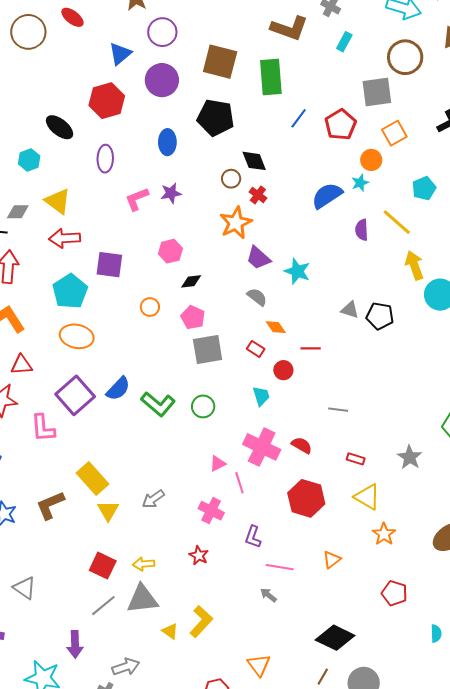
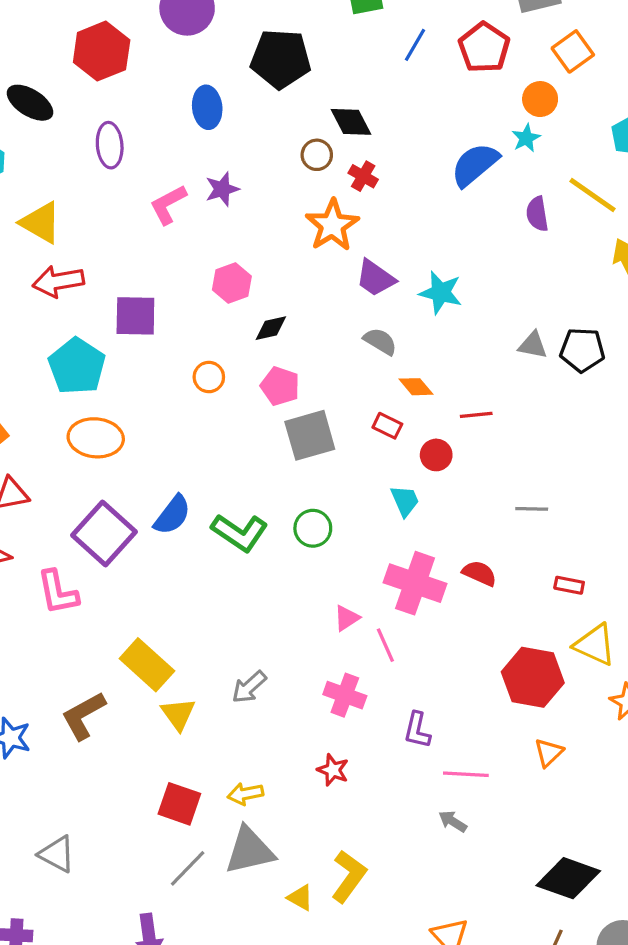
red hexagon: (306, 498) -> (533, 677), moved

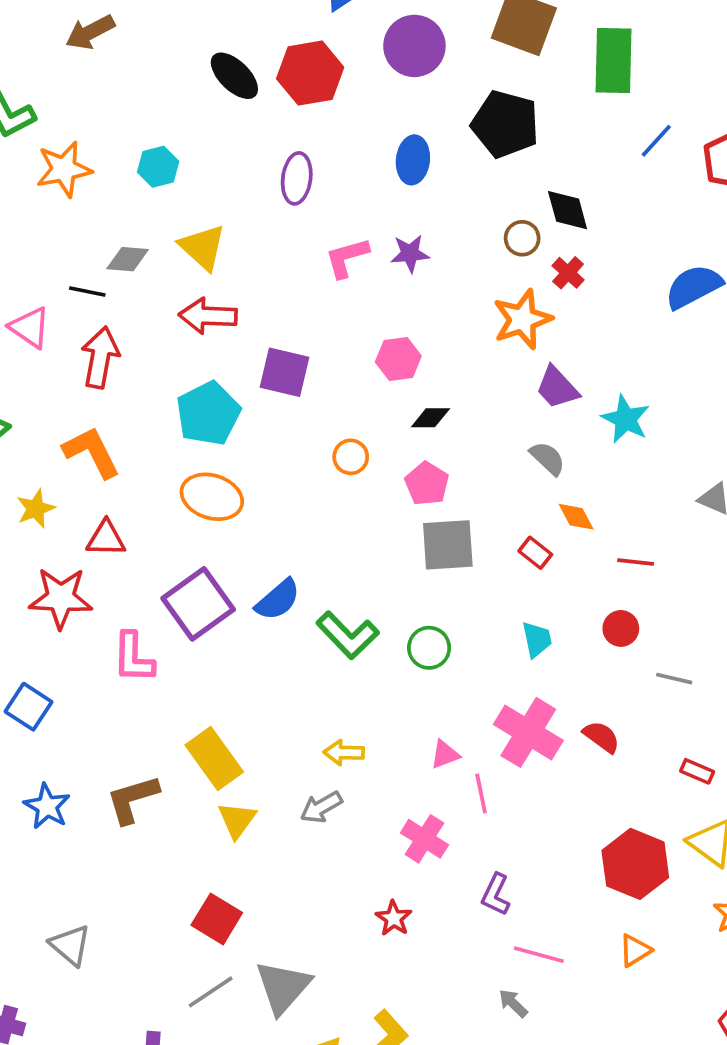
black ellipse: (30, 103) -> (234, 76), moved
red circle: (436, 455) -> (621, 628), moved
yellow arrow: (245, 794) -> (344, 753), moved
gray triangle: (250, 851) -> (283, 987), turned -48

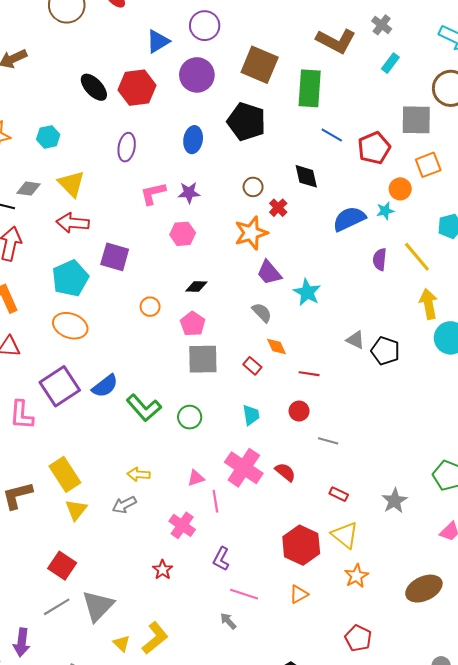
blue line: (656, 141) -> (332, 135), turned 75
black diamond: (568, 210) -> (306, 176), moved
pink hexagon: (398, 359) -> (183, 234), moved

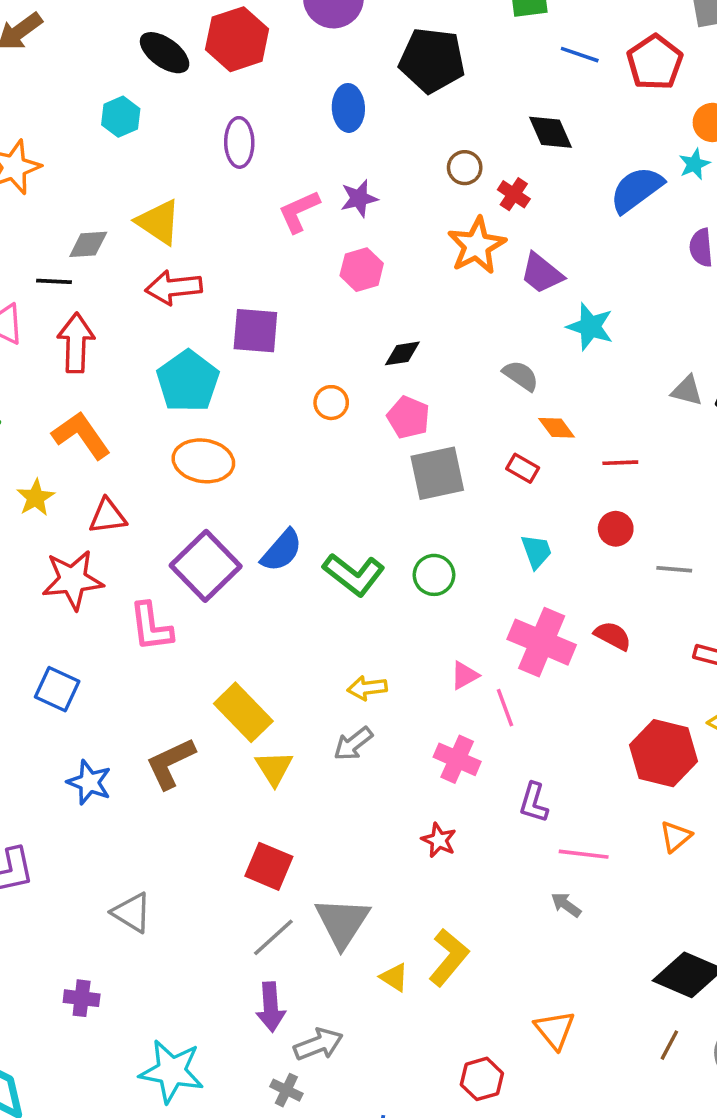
cyan hexagon: (48, 137) -> (121, 117), moved
purple trapezoid: (269, 273) -> (542, 273), moved
purple arrow: (22, 642) -> (271, 1007), moved

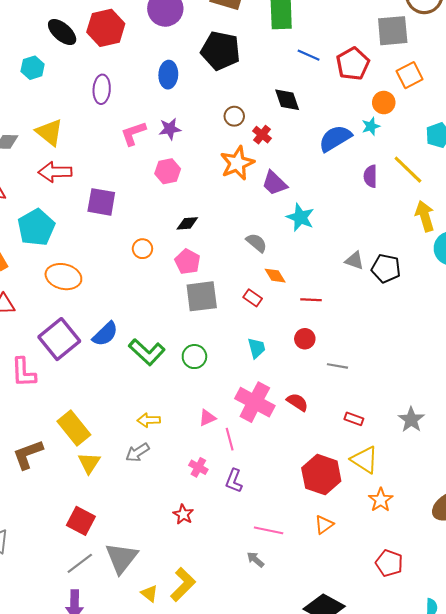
cyan pentagon: (188, 381) -> (36, 227), moved
pink cross: (457, 759) -> (198, 467), size x0.7
purple L-shape: (534, 803) -> (234, 481), moved

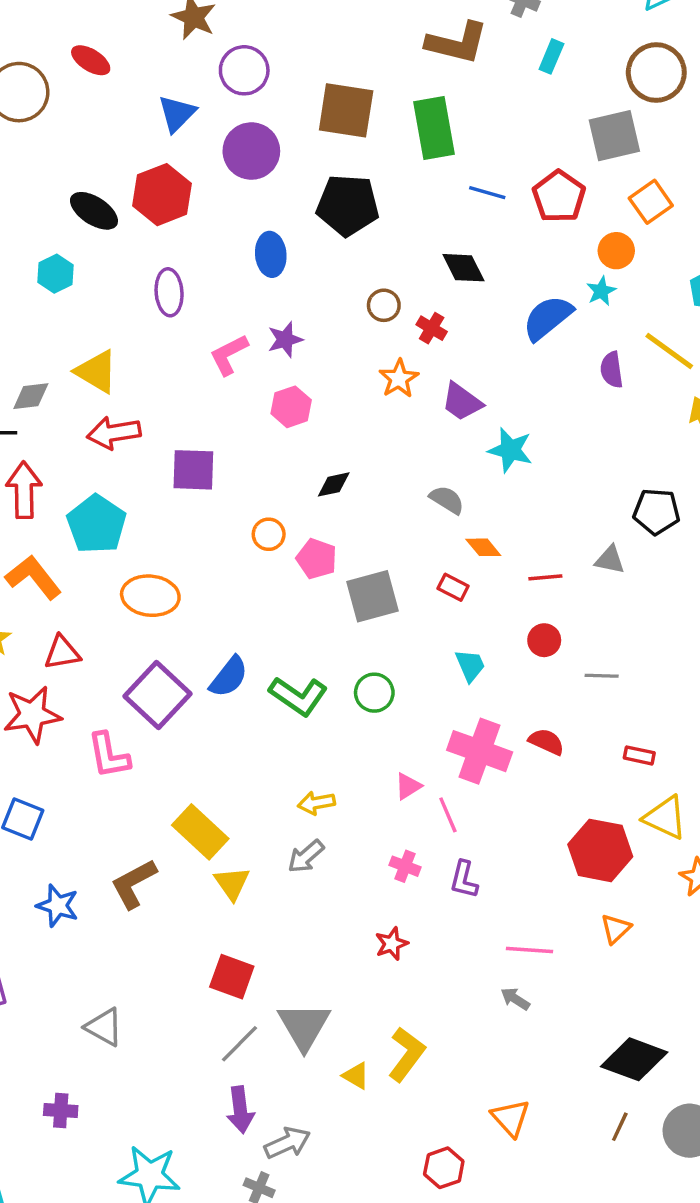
orange star: (237, 163) -> (399, 379), size x0.7
gray triangle: (354, 260) -> (610, 560), moved
pink pentagon: (188, 262) -> (317, 559), moved
red star: (183, 514) -> (392, 944), turned 30

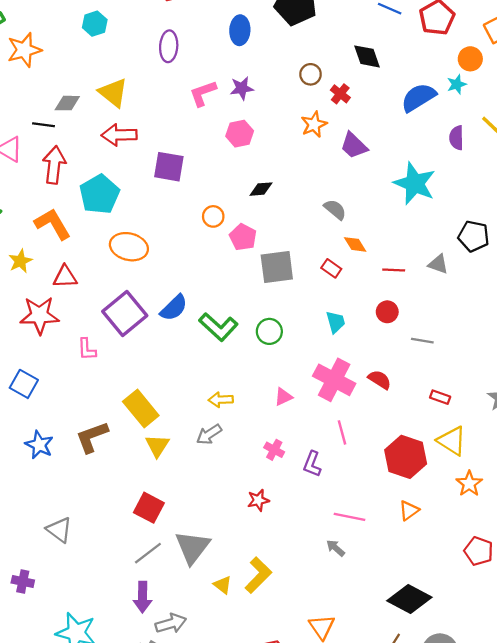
cyan star: (510, 450) -> (415, 184), moved, size x1.4
pink L-shape: (109, 755) -> (87, 349), size x0.7
pink line: (448, 815) -> (342, 432), moved

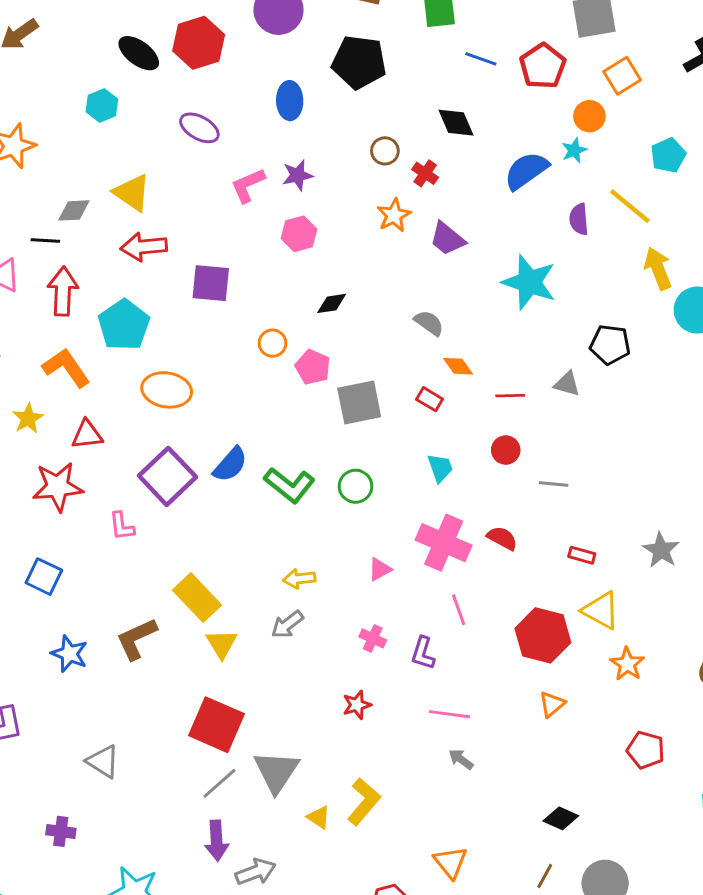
purple ellipse: (169, 46) -> (199, 128), turned -60
red square: (149, 508) -> (216, 725), size x1.4
pink line: (350, 517) -> (450, 714), moved
black diamond: (409, 599) -> (561, 818), size x0.6

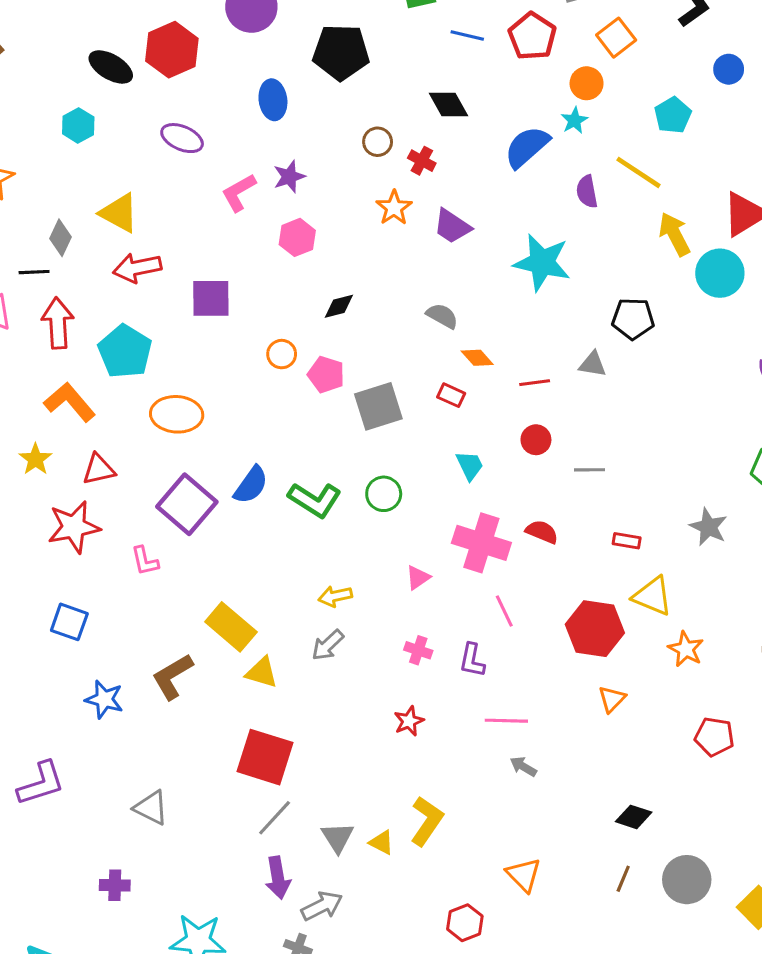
gray diamond: (74, 210) -> (60, 238), turned -56
yellow triangle: (222, 644) -> (262, 672), turned -36
gray triangle: (276, 772) -> (338, 837), moved, size x0.7

